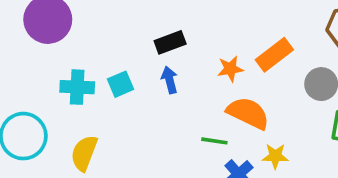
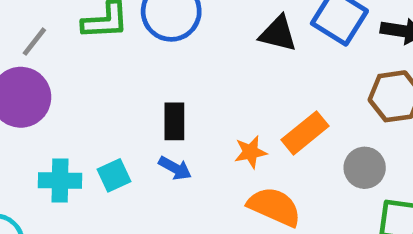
black rectangle: (170, 42) -> (174, 121), turned -68
blue arrow: (170, 80) -> (175, 168), turned 135

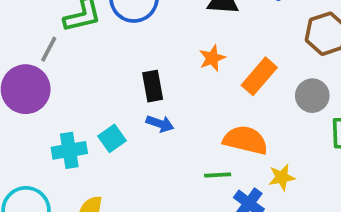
gray line: (34, 42) -> (49, 49), moved
orange star: (251, 152) -> (212, 58), moved

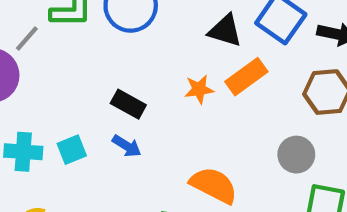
orange rectangle: (259, 76) -> (246, 77), moved
black rectangle: (153, 86) -> (128, 104), turned -64

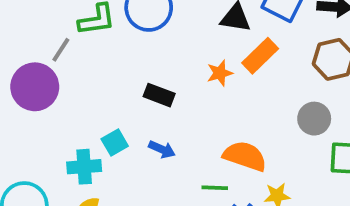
blue arrow: (127, 146) -> (162, 149), moved
cyan cross: (23, 152) -> (84, 167), moved

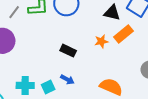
gray line: (61, 50) -> (14, 12), moved
cyan square: (115, 143) -> (48, 87), moved

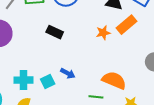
black rectangle: (68, 51) -> (55, 32), moved

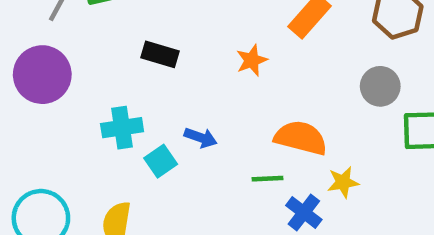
orange star: (103, 33) -> (252, 60), moved
cyan cross: (23, 80) -> (122, 128), moved

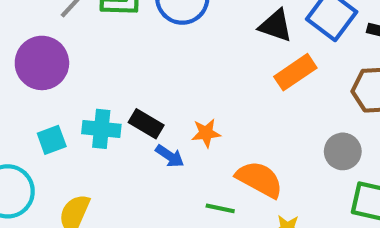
black rectangle: (160, 54) -> (146, 124), moved
orange star: (252, 60) -> (206, 133), moved
cyan square: (161, 161) -> (52, 140), moved

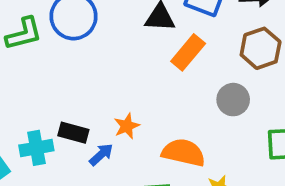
gray circle: (343, 151) -> (233, 100), moved
blue arrow: (170, 156) -> (101, 154), turned -60

